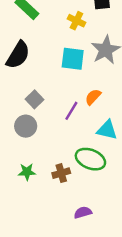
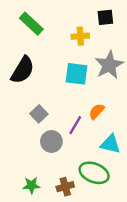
yellow cross: (76, 21) -> (80, 36), turned -30
gray circle: (26, 126) -> (51, 141), moved

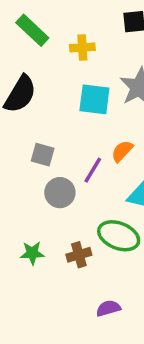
yellow cross: (80, 36) -> (82, 48), moved
gray square: (39, 114) -> (43, 155), turned -30

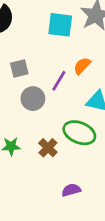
gray square: (43, 155) -> (19, 68), turned -30
brown cross: (79, 255) -> (48, 148), turned -30

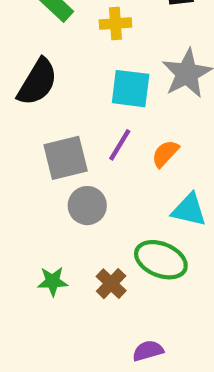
gray square: (19, 68) -> (66, 158), size x1.5
purple line: (59, 81) -> (120, 145), moved

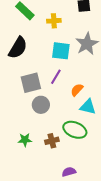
orange semicircle: (165, 154) -> (77, 90), moved
brown cross: (111, 284) -> (52, 141), turned 32

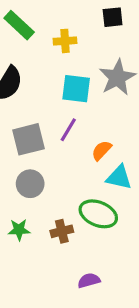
gray circle: (41, 105) -> (30, 184), moved

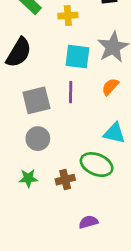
purple line: (68, 130) -> (71, 92), turned -30
orange semicircle: (101, 150) -> (110, 87), moved

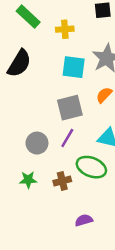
purple line: (71, 92) -> (67, 138), moved, turned 30
gray square: (36, 100) -> (70, 108), moved

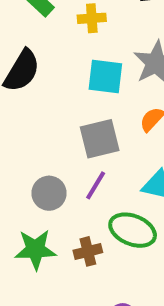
green star: (28, 180) -> (35, 250), size x1.5

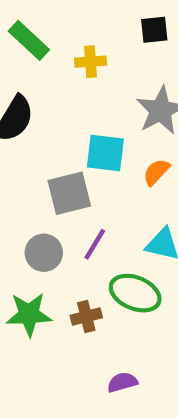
cyan square: (105, 77) -> (105, 153), moved
gray square: (100, 139) -> (69, 193), moved

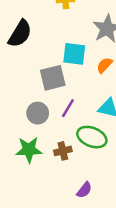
purple semicircle: (122, 382) -> (84, 190), turned 144

